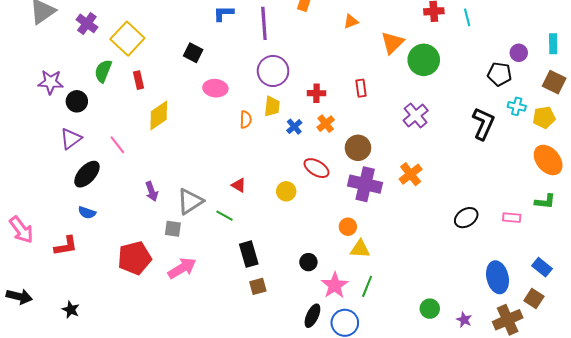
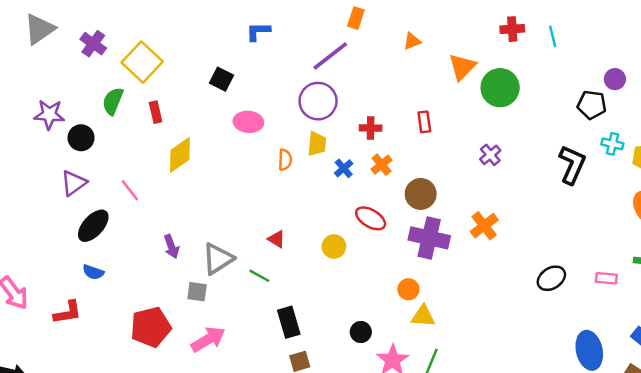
purple line: (264, 23) -> (330, 56), moved, turned 56
purple cross: (416, 115) -> (490, 155), size x0.7

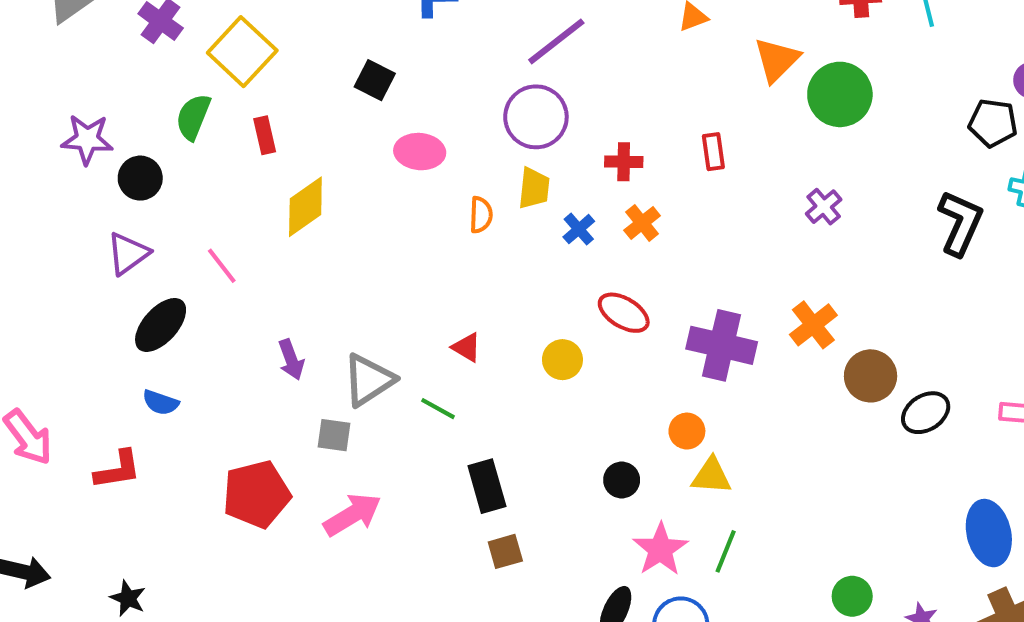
brown circle: (421, 194) -> (871, 376), moved
black circle: (361, 332) -> (622, 480), moved

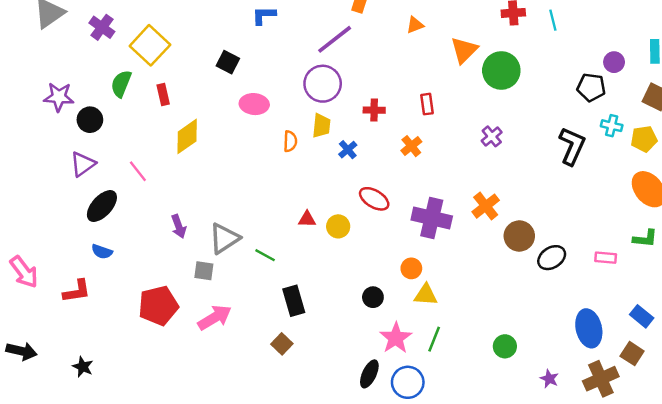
orange cross: (642, 223) -> (411, 146), moved
red triangle: (467, 347) -> (307, 219), moved, turned -30
brown square: (505, 551) -> (282, 344), moved, turned -30
green circle: (852, 596) -> (505, 346), moved

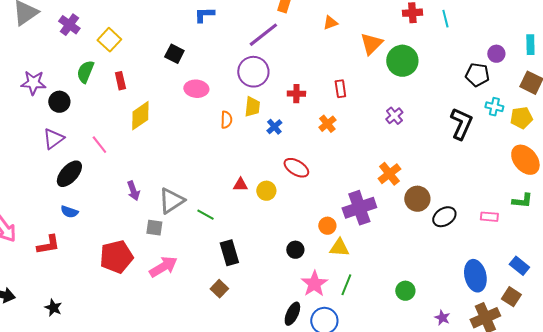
yellow square: (150, 45) -> (109, 40), size x0.7
purple cross: (432, 218) -> (359, 208), moved, turned -32

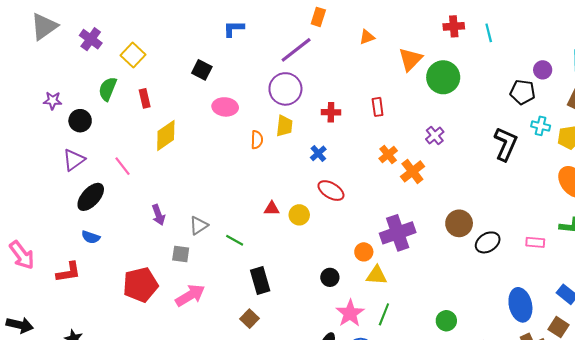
purple star: (33, 83) -> (53, 101), size x0.7
orange cross: (327, 124) -> (388, 155), moved
blue cross: (274, 127) -> (318, 153), moved
orange cross: (389, 174) -> (412, 171), moved
gray triangle: (171, 201) -> (199, 225), size x0.7

